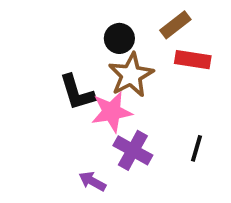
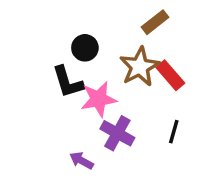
black circle: (119, 38) -> (85, 48), moved
red rectangle: (193, 60) -> (170, 75), moved, turned 40
brown star: (131, 75) -> (140, 67), moved

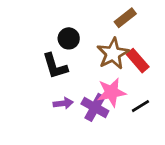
pink star: (99, 99) -> (111, 92), moved
black line: (174, 132) -> (140, 106), turned 42
purple arrow: (81, 161) -> (63, 103), moved, turned 144

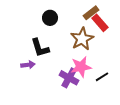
black circle: (69, 38) -> (50, 18), moved
red rectangle: (138, 61) -> (100, 23), moved
purple arrow: (63, 103) -> (28, 65), moved

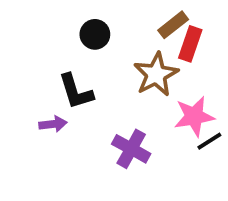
red rectangle: (100, 23) -> (190, 44), turned 60
pink star: (81, 67) -> (194, 116), moved
black line: (102, 77) -> (209, 141), moved

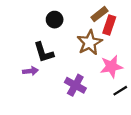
black line: (209, 141) -> (120, 91), moved

